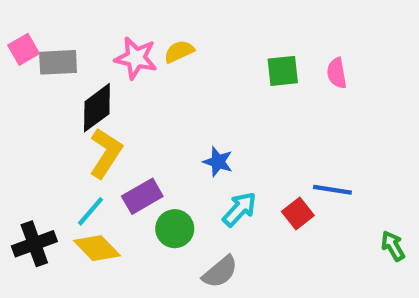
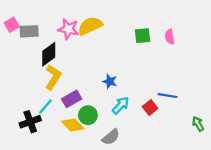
yellow semicircle: (179, 52) -> (90, 26), size x1.6
black cross: (34, 244) -> (30, 122), moved
yellow diamond: (97, 248) -> (73, 125), moved

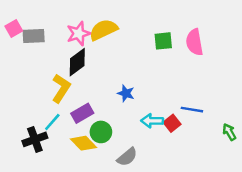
pink star: (68, 29) -> (79, 33), turned -30
pink semicircle: (170, 37) -> (194, 42), size x1.5
black diamond: (49, 54) -> (77, 62), moved
cyan arrow: (121, 105) -> (152, 121), moved, turned -132
green arrow: (198, 124) -> (229, 132), moved

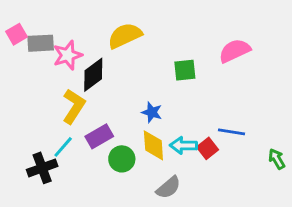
pink star: (79, 33) -> (68, 55), moved
green square: (163, 41) -> (185, 70), moved
pink semicircle: (194, 42) -> (235, 51), turned 75
yellow diamond: (83, 143) -> (153, 145), moved, turned 40
gray semicircle: (127, 157) -> (168, 188), moved

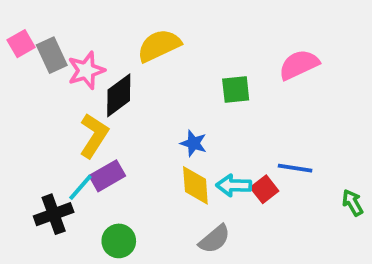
gray rectangle: (41, 43) -> (52, 55), turned 68
purple rectangle: (99, 136) -> (107, 176), moved
green circle: (122, 159) -> (119, 241), moved

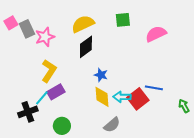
green square: (236, 90) -> (123, 20), moved
black diamond: (119, 95) -> (86, 47), moved
red square: (264, 189) -> (138, 99), size x1.5

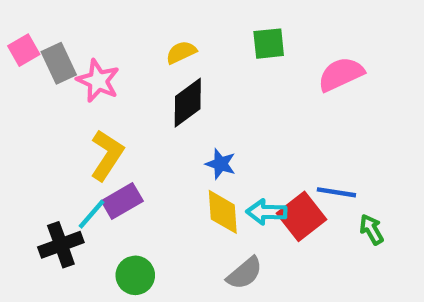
yellow semicircle: (83, 24) -> (181, 52), size x0.6
pink star: (45, 37) -> (98, 81), turned -30
green arrow: (184, 106) -> (371, 229), moved

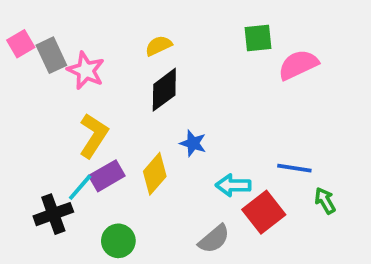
green square: (269, 44) -> (258, 38), moved
yellow diamond: (223, 212) -> (155, 174), moved, turned 45
red square: (301, 216) -> (264, 212), moved

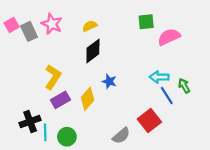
pink star: (86, 71) -> (52, 24), moved
blue line: (294, 168) -> (167, 95), turned 48
cyan arrow: (233, 185) -> (159, 77), moved
cyan line: (80, 187) -> (45, 132), moved, turned -42
green arrow: (325, 201) -> (184, 86), moved

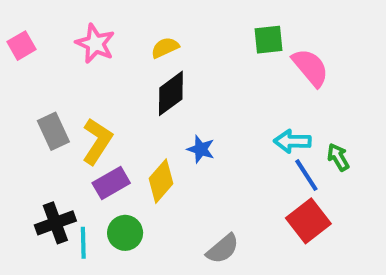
gray rectangle: (29, 31) -> (53, 131), moved
pink semicircle: (169, 37) -> (310, 68), turned 75
red square: (149, 120) -> (308, 221), moved
green circle: (67, 137) -> (125, 233), moved

